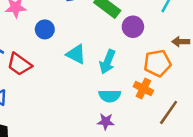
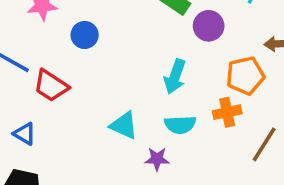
cyan triangle: (76, 54) -> (124, 125), moved
orange cross: (143, 89) -> (227, 112), turned -36
purple star: (106, 122) -> (157, 159), moved

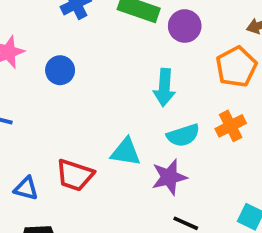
red trapezoid: (51, 86) -> (75, 175), moved
orange cross: (227, 112) -> (231, 126), moved
purple star: (157, 159) -> (169, 177), size x1.4

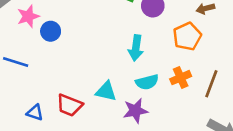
blue circle: (60, 70) -> (51, 31), moved

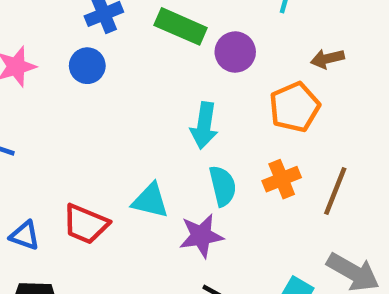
blue circle: (51, 31) -> (87, 66), moved
cyan semicircle: (147, 82) -> (223, 186), turned -90

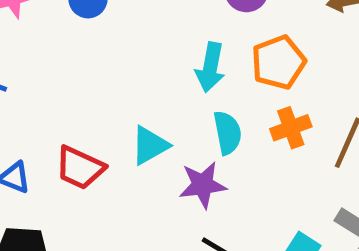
orange pentagon: (294, 107) -> (279, 62), moved
cyan triangle: (150, 201) -> (150, 145), turned -45

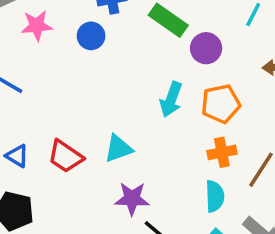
cyan semicircle: (227, 133) -> (215, 196), moved
purple star: (203, 185) -> (132, 199), moved

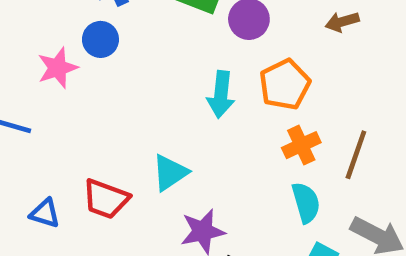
pink star: (37, 26) -> (57, 68), moved

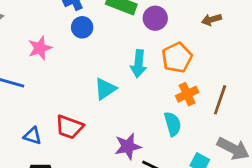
blue circle: (100, 39) -> (82, 27), moved
cyan triangle: (170, 173) -> (105, 89), moved
cyan semicircle: (306, 203) -> (173, 124), moved

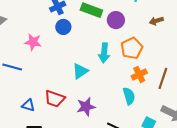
pink star: (40, 48) -> (33, 42), turned 30
purple star: (128, 146) -> (86, 107), moved

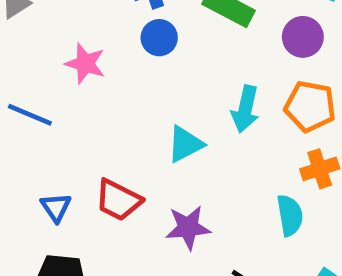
purple circle: (116, 20) -> (303, 37), moved
orange pentagon: (132, 48) -> (310, 106), turned 30
blue triangle: (28, 105) -> (56, 207), turned 32

